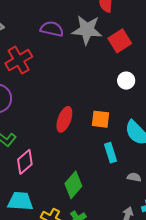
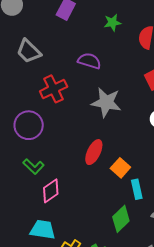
gray star: (87, 30) -> (106, 102), moved
orange square: (100, 119) -> (120, 168), moved, turned 30
green diamond: (73, 185) -> (121, 219), moved

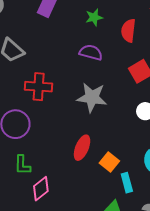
purple semicircle: (89, 61) -> (91, 52), moved
red cross: (54, 89) -> (39, 87), turned 32
green L-shape: (33, 166) -> (22, 165), turned 50

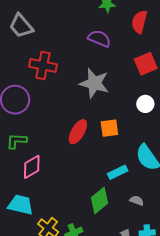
orange square: (109, 162) -> (109, 128), moved, turned 36
green L-shape: (22, 165) -> (17, 141), turned 85
cyan rectangle: (127, 183) -> (118, 172), turned 72

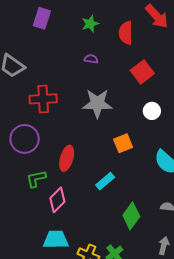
purple semicircle: (99, 38) -> (91, 59), size x0.6
red ellipse: (78, 132) -> (67, 158), moved
cyan rectangle: (118, 172) -> (105, 181), moved

